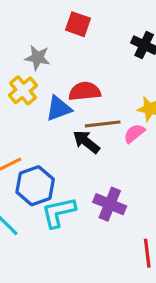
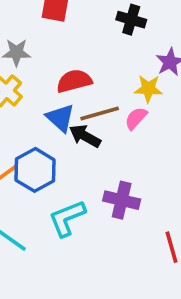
blue triangle: (59, 108) -> (60, 118), moved, turned -48
blue hexagon: (35, 186) -> (35, 170), moved

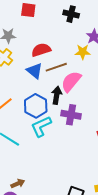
pink semicircle: (136, 118) -> (71, 82), moved, size x1.6
black arrow: (85, 136) -> (57, 95), moved, turned 72
blue hexagon: (35, 170) -> (36, 106), moved

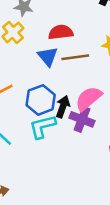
pink semicircle: (71, 82) -> (89, 98), moved
black arrow: (57, 95) -> (63, 107), moved

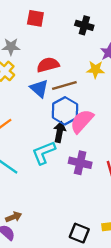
blue hexagon: (41, 100) -> (65, 111), moved
purple cross: (82, 119) -> (80, 163), moved

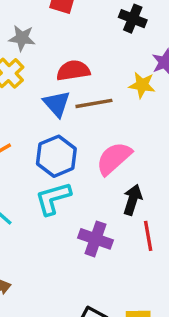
blue hexagon: (65, 111) -> (56, 156), moved
black arrow: (60, 132) -> (133, 200), moved
purple cross: (80, 163) -> (96, 239), moved

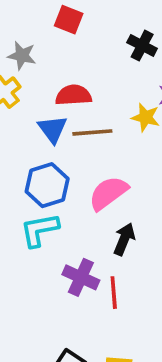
red line: (148, 236) -> (114, 293), moved

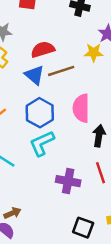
pink semicircle: (108, 193) -> (81, 108), turned -40
purple cross: (81, 277) -> (68, 181), moved

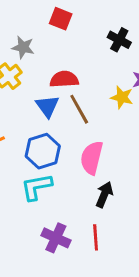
brown line: (61, 71) -> (79, 109), turned 65

